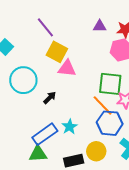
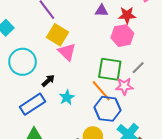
pink triangle: (67, 68) -> (67, 52), turned 36
cyan star: (70, 127) -> (67, 97), moved
blue rectangle: (45, 134) -> (32, 104), moved

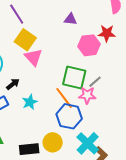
red star: (127, 15) -> (107, 33), moved
gray line: (138, 68) -> (95, 82), moved

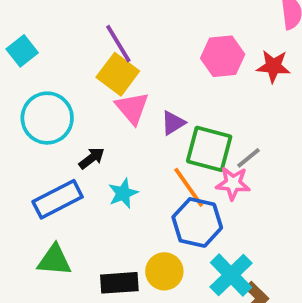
purple line: (17, 14) -> (118, 44), moved
purple triangle: (70, 19) -> (173, 123), moved, turned -40
pink hexagon: (89, 45) -> (223, 56), moved

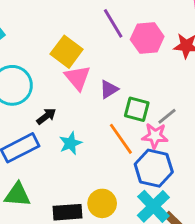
purple line: (118, 44) -> (113, 23), moved
green square: (209, 149) -> (137, 109), size x0.7
blue hexagon: (197, 222) -> (154, 168), moved

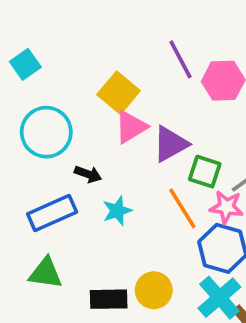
pink triangle: (78, 78) -> (131, 127), turned 36
purple triangle: (109, 89) -> (170, 144), size x1.5
black arrow: (46, 116) -> (88, 174), turned 54

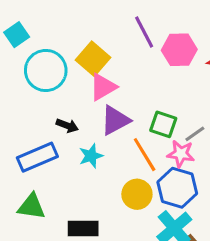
cyan circle: (46, 132) -> (46, 70), moved
purple triangle: (170, 144) -> (115, 120), moved
yellow circle: (154, 290) -> (137, 194), moved

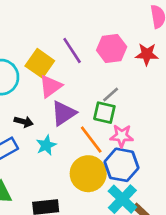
purple line: (144, 32) -> (72, 50), moved
gray line: (195, 134) -> (111, 95), moved
yellow circle: (137, 194) -> (88, 174), size x1.4

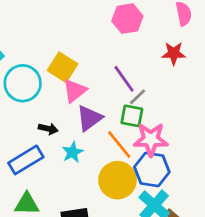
pink hexagon: (112, 48) -> (127, 19), moved
purple line: (72, 50) -> (124, 79), moved
pink star: (122, 136) -> (151, 139), size x1.4

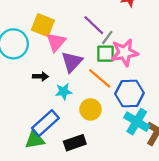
pink star: (151, 139) -> (125, 53), moved
cyan star: (73, 152) -> (64, 92), turned 30
blue rectangle: (26, 160) -> (45, 123), moved
yellow circle: (118, 180) -> (90, 109), moved, size x0.7

